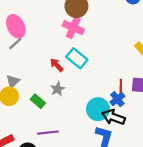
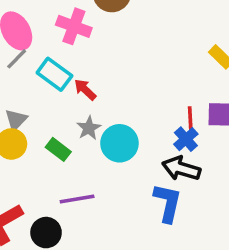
pink cross: (73, 28) -> (74, 26), moved
cyan rectangle: (77, 58) -> (54, 74), moved
cyan circle: (98, 109) -> (119, 143), moved

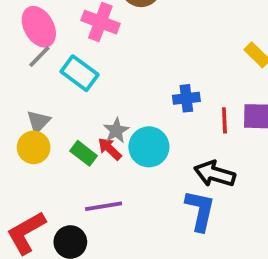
red arrow: (85, 90) -> (110, 149), moved
blue cross: (186, 139) -> (186, 98), moved, turned 35

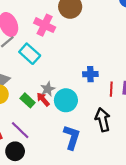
black arrow: (215, 174) -> (103, 120), turned 55
purple line: (104, 206) -> (20, 130), moved, turned 48
blue L-shape: (200, 210) -> (72, 137), moved

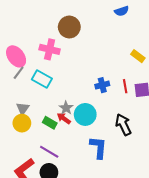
red line: (111, 89) -> (125, 86), moved

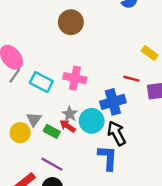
pink cross: (50, 49) -> (75, 78), moved
blue cross: (102, 85) -> (113, 102), moved, size x1.5
red line: (125, 86) -> (131, 79), moved, turned -64
gray triangle: (23, 109) -> (34, 119), moved
black arrow: (123, 125) -> (117, 133), moved

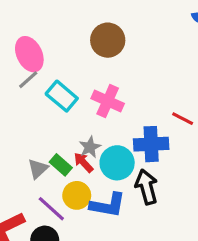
brown circle: (71, 22) -> (108, 40), moved
gray triangle: (34, 119) -> (38, 169), moved
yellow circle: (20, 133) -> (77, 195), moved
blue L-shape: (108, 158) -> (108, 205), moved, turned 84

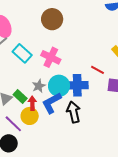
red arrow: (83, 162) -> (32, 103), moved, turned 40
cyan circle: (117, 163) -> (59, 86), moved
blue L-shape: (108, 205) -> (52, 103), moved, turned 140

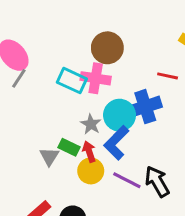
brown circle: (52, 19) -> (107, 48), moved
cyan rectangle: (22, 53) -> (72, 81), moved
black arrow: (74, 112) -> (157, 181), moved
purple line: (13, 124) -> (127, 180), moved

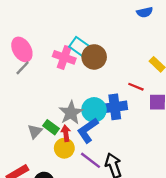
pink cross: (96, 78) -> (64, 57), moved
cyan rectangle: (72, 81) -> (81, 47), moved
gray star: (91, 124) -> (71, 113), size x1.5

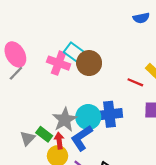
red line: (136, 87) -> (135, 82), moved

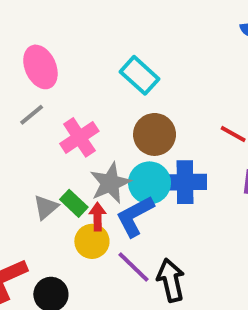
pink cross: (59, 63) -> (79, 137), moved, turned 30
brown circle: (89, 63) -> (155, 134), moved
gray line: (16, 73) -> (32, 115), moved

